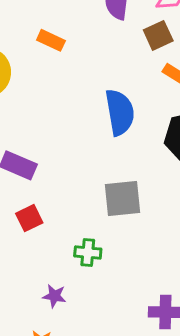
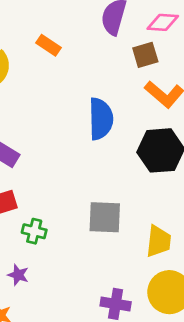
gray square: (122, 198) -> (105, 217), moved
green cross: (88, 253) -> (34, 231), moved

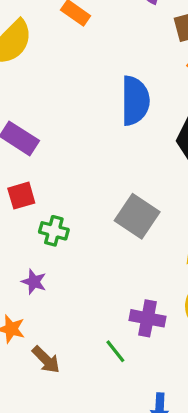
gray square: (105, 217) -> (137, 216), turned 30

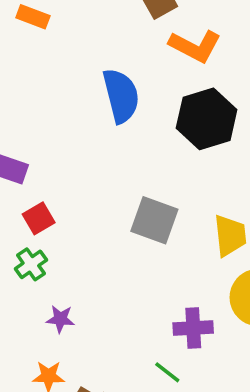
red square: (21, 196) -> (39, 218), moved
green cross: (54, 231) -> (31, 264), moved, turned -36

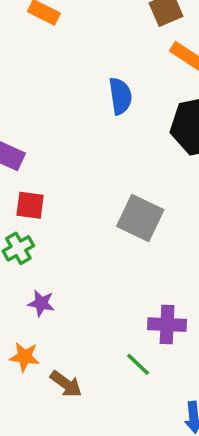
blue semicircle: (121, 96) -> (120, 96), size x0.7
red square: (39, 218) -> (30, 205), turned 32

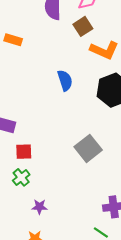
gray square: (140, 218) -> (88, 148), turned 36

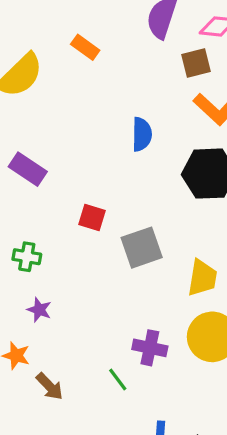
red square: (24, 152) -> (92, 217), moved
green cross: (21, 177) -> (27, 257), turned 30

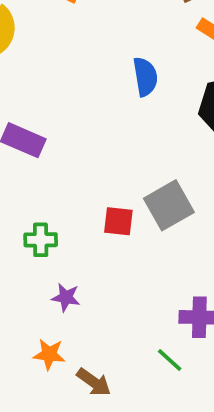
red square: (92, 217) -> (118, 221), moved

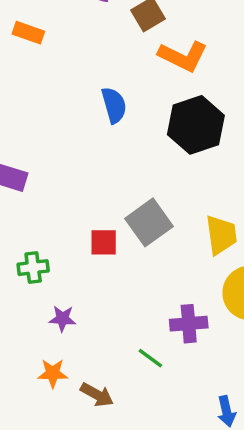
green line: (170, 360) -> (150, 358), moved

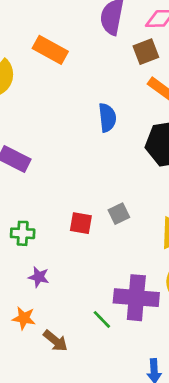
orange rectangle: (28, 33) -> (50, 50), size x1.4
gray square: (149, 222) -> (119, 214), size x0.6
purple cross: (189, 324) -> (136, 298), size x1.5

